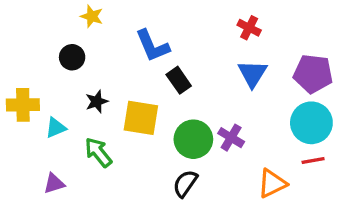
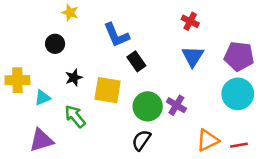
red line: (313, 161) -> (239, 145), moved
purple triangle: (54, 183) -> (41, 140), size x1.5

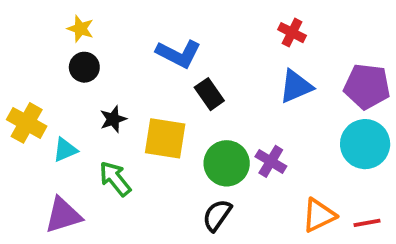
yellow star: (70, 13) -> (80, 29), moved
blue L-shape: (116, 35) -> (179, 54), turned -40
blue triangle: (193, 56) -> (296, 86), turned 35
yellow cross: (17, 80) -> (27, 123), turned 30

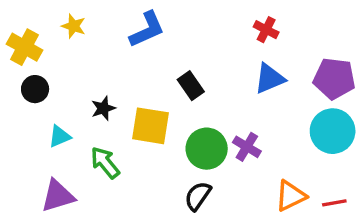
blue L-shape: (179, 54) -> (147, 30), moved, turned -51
black circle: (84, 67) -> (35, 89), moved
yellow cross: (27, 123) -> (25, 47), moved

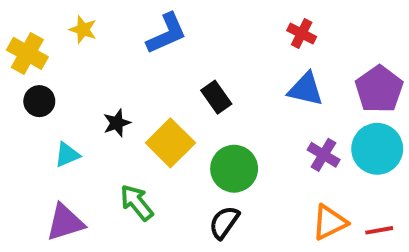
blue triangle: (270, 79) -> (306, 89), turned 36
purple pentagon: (334, 79) -> (379, 89), turned 30
yellow square: (151, 126) -> (170, 143), turned 36
purple cross: (247, 147) -> (324, 155), moved
green arrow: (105, 163) -> (137, 202), moved

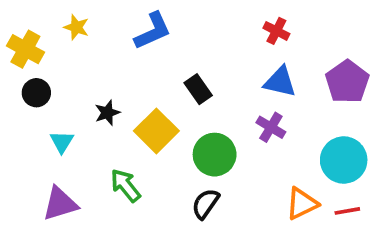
cyan circle: (377, 149) -> (344, 160), moved
cyan triangle: (67, 155) -> (62, 142), turned -35
purple cross: (324, 155) -> (271, 127), moved

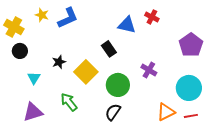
blue L-shape: (153, 31) -> (68, 18), moved
blue triangle: (280, 82) -> (127, 25), moved

